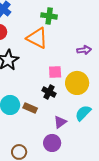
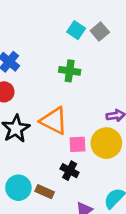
orange triangle: (37, 38) -> (54, 121), moved
yellow circle: (77, 83) -> (106, 143), moved

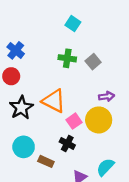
gray square: (100, 31) -> (93, 62), moved
pink square: (77, 144) -> (74, 121), turned -32
cyan circle: (18, 188) -> (24, 147), moved

